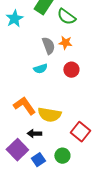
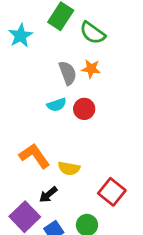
red circle: (71, 70) -> (84, 109), moved
yellow semicircle: (49, 115) -> (69, 168), size x0.7
black arrow: (34, 134) -> (48, 195), turned -40

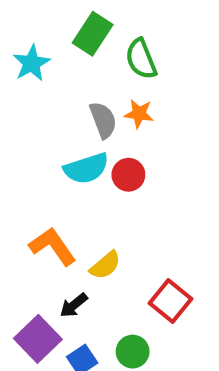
green semicircle: (92, 33) -> (141, 59), turned 32
cyan semicircle: (57, 105) -> (86, 168), size x1.5
yellow semicircle: (69, 168) -> (105, 265), turned -50

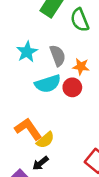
cyan star: (32, 63) -> (27, 52), moved
orange star: (139, 114) -> (81, 67), moved
yellow semicircle: (105, 265) -> (45, 140), moved

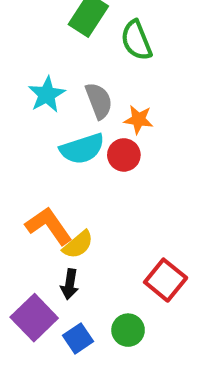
black arrow: (40, 163) -> (70, 284), turned -42

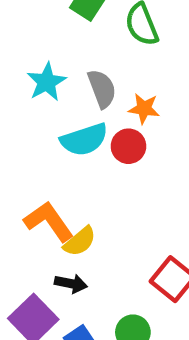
black arrow: (70, 284) -> (71, 284), turned -88

